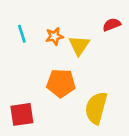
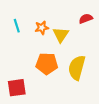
yellow semicircle: (96, 108) -> (77, 68), moved

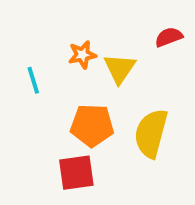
cyan line: (17, 26) -> (33, 80), moved
red square: (17, 88) -> (76, 173), moved

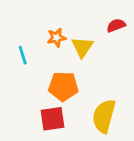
yellow semicircle: (151, 133) -> (104, 116), moved

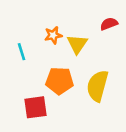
yellow semicircle: (104, 116) -> (98, 86), moved
red square: (52, 119) -> (35, 107), moved

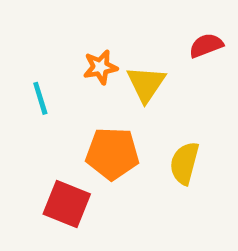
yellow semicircle: (98, 86) -> (184, 163), size x0.7
red square: (35, 107) -> (67, 204), turned 30

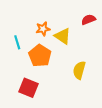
yellow triangle: (146, 84) -> (63, 36), turned -30
orange pentagon: (112, 154) -> (40, 56), moved, turned 30

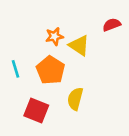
cyan line: (17, 42) -> (15, 69), moved
yellow semicircle: (79, 70) -> (75, 99), moved

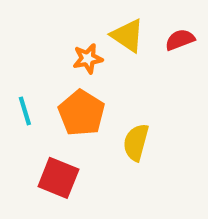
yellow triangle: (79, 45) -> (128, 36), moved
yellow semicircle: (75, 99) -> (136, 142), moved

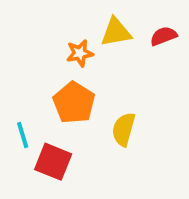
yellow triangle: (128, 36) -> (116, 32), turned -44
cyan line: (25, 111) -> (23, 135), moved

